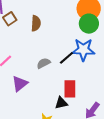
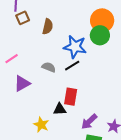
blue star: (83, 50) -> (75, 47), moved
gray semicircle: (44, 63) -> (49, 67), turned 40

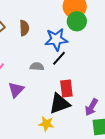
black triangle: (60, 109) -> (60, 104), size x1.6

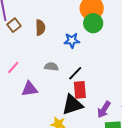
blue star: (56, 39) -> (72, 40), size x0.7
black line: (59, 58) -> (75, 73), moved
purple triangle: (16, 90) -> (30, 89), turned 36

